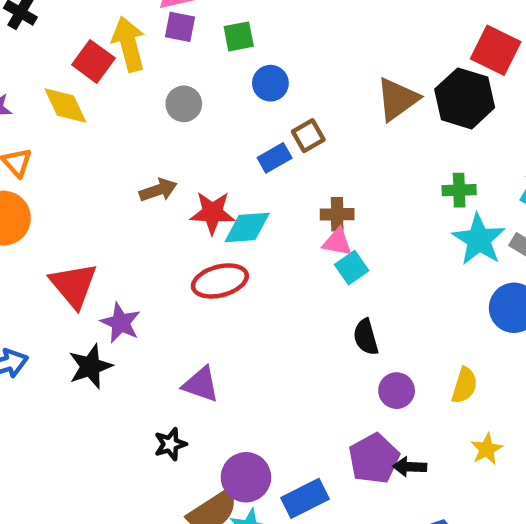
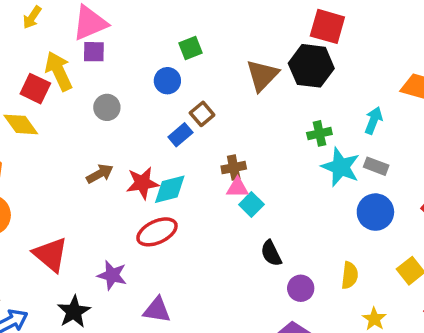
green square: (239, 36) -> (190, 48), moved
purple star: (121, 323) -> (112, 275), moved

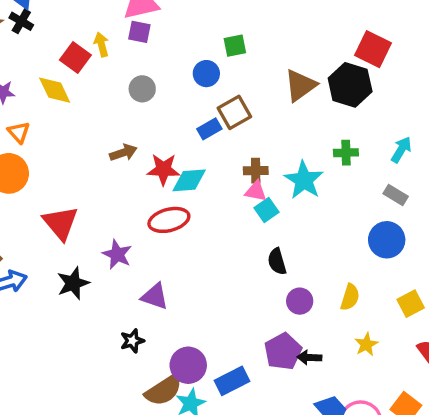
yellow arrow: (59, 71) -> (101, 45), size x0.6
brown square: (202, 114) -> (234, 112), size x1.4
cyan star: (341, 167) -> (304, 180), moved

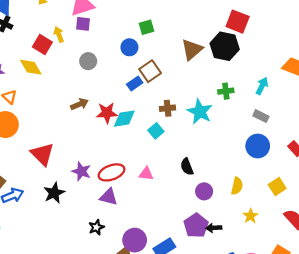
pink triangle: (256, 191) -> (146, 174), moved
cyan square: (266, 210) -> (156, 131), moved
red ellipse: (169, 220) -> (112, 172), moved

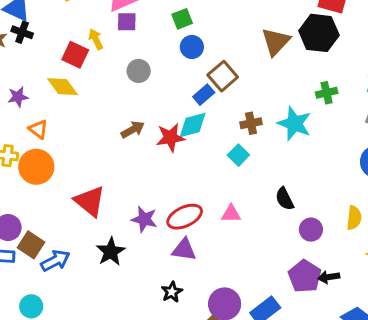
green square: (147, 27) -> (182, 19), moved
cyan diamond: (124, 119) -> (193, 125), moved

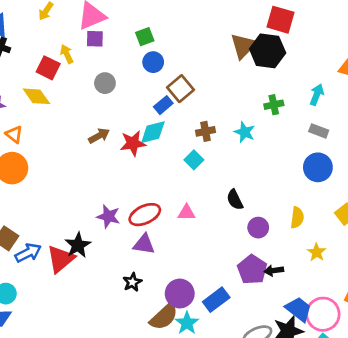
brown triangle: (276, 42) -> (243, 46), moved
cyan star: (294, 124) -> (245, 132), size x0.7
red triangle: (90, 201) -> (61, 259), moved, turned 40

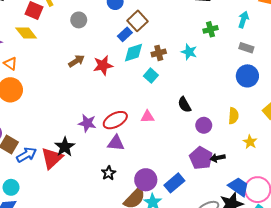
cyan diamond: (153, 132) -> (134, 53), moved

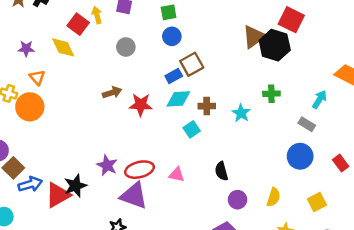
cyan arrow: (243, 20) -> (320, 99), moved
purple triangle: (116, 143) -> (134, 196), size x1.4

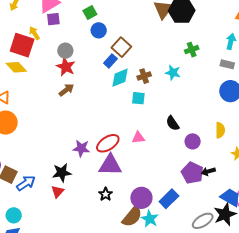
red square: (78, 24) -> (22, 45), size x1.4
red star: (141, 105) -> (66, 67), moved, turned -30
cyan square: (192, 129) -> (138, 98), turned -32
black star: (75, 186) -> (62, 173), turned 30
red triangle: (58, 195) -> (58, 191), moved, size x0.6

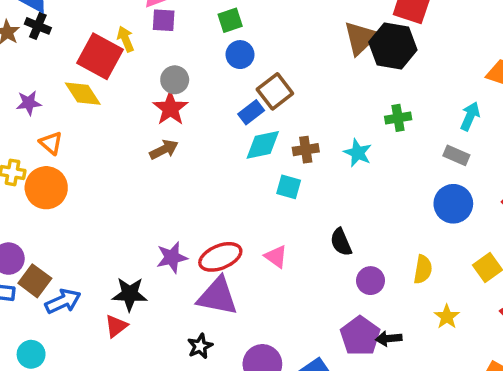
pink triangle: (138, 138) -> (276, 257), turned 32
purple star: (81, 148) -> (172, 257), turned -30

